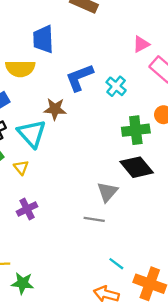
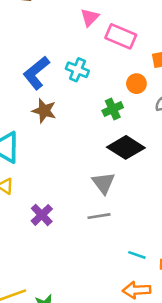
brown star: (55, 109) -> (44, 111), moved, turned 30
green cross: (136, 130) -> (113, 109), size x0.7
purple cross: (27, 209) -> (42, 215), moved

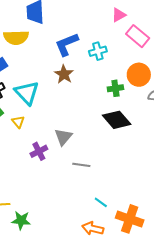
cyan cross: (77, 70) -> (98, 51), turned 36
orange circle: (136, 84) -> (139, 75), size x1.5
gray triangle: (104, 183) -> (63, 137), moved

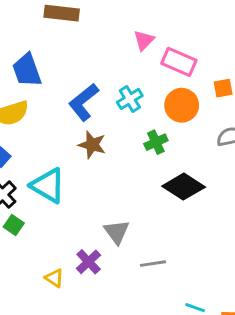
orange circle: (139, 75) -> (182, 105), moved
green cross: (115, 88) -> (156, 142), moved
yellow triangle: (18, 122) -> (54, 278), moved

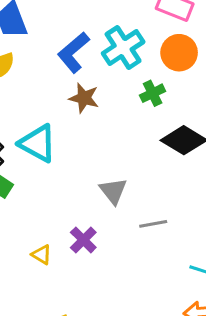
cyan cross: (130, 99) -> (123, 48), size x1.5
purple cross: (89, 262) -> (83, 240), moved
yellow triangle: (54, 278) -> (42, 255), moved

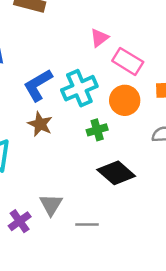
gray line: (153, 224) -> (87, 225), moved
purple cross: (83, 240) -> (20, 221), moved

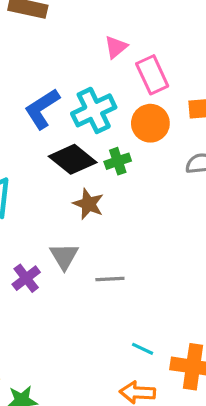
pink rectangle: (128, 61) -> (152, 75), turned 36
brown star: (40, 124) -> (88, 204), moved
black diamond: (116, 173) -> (73, 159), moved

